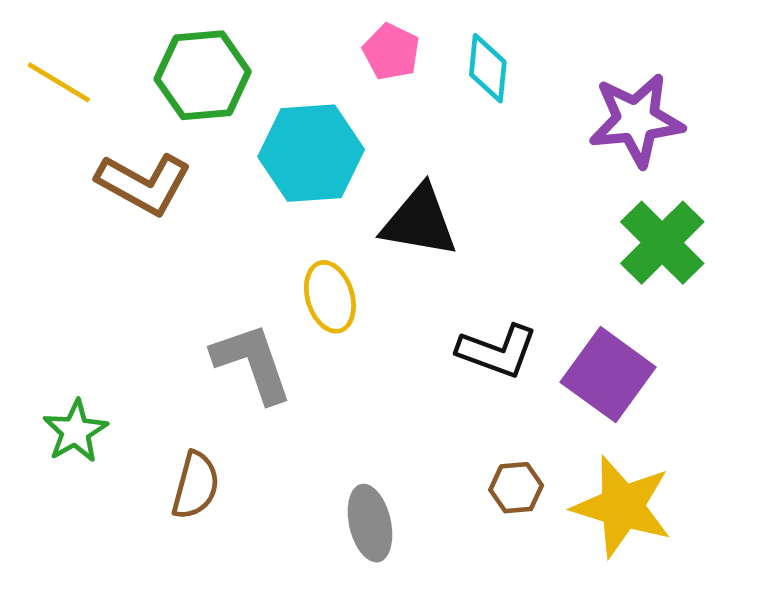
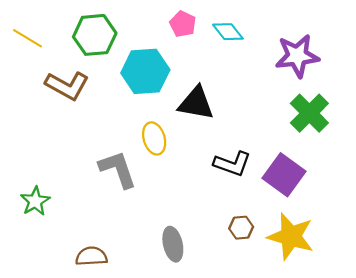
cyan diamond: (488, 68) -> (228, 32), turned -44
brown semicircle: (196, 485) -> (91, 256), moved, turned -108

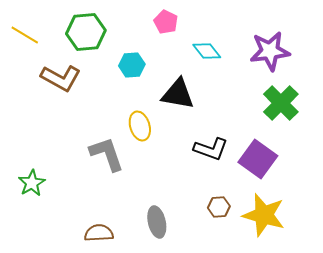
cyan diamond: (228, 32) -> (207, 51), moved
cyan hexagon: (145, 71) -> (132, 65), size x0.6
brown semicircle: (91, 256) -> (99, 233), moved

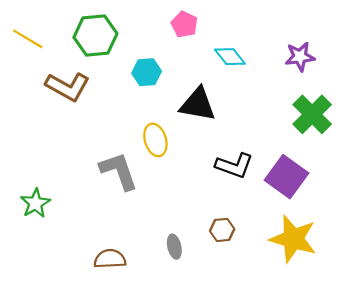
purple star: (270, 51) -> (300, 57), size x0.7
brown hexagon: (219, 207) -> (222, 230), moved
gray ellipse: (157, 222) -> (174, 247), size x0.7

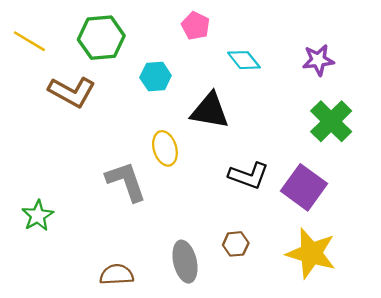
gray ellipse: (174, 247) -> (185, 262), size x1.6

